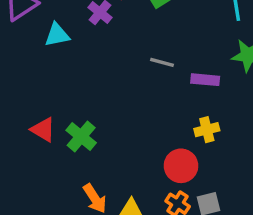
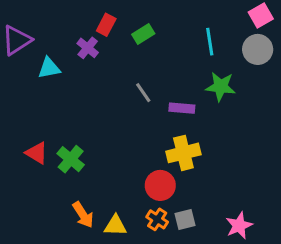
gray line: (162, 62) -> (143, 93), turned 40
yellow cross: (207, 130) -> (183, 153), size x1.5

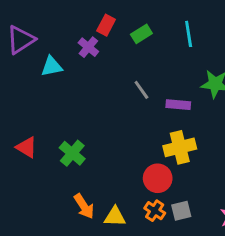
cyan line: (210, 42) -> (189, 34), moved
red triangle: (37, 153) -> (27, 147), moved

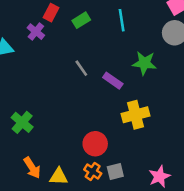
purple rectangle: (178, 105) -> (113, 81), turned 30
yellow cross: (180, 147) -> (136, 115), moved

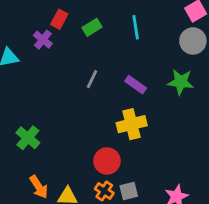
green star: (144, 63) -> (181, 82), moved
gray line: (81, 68) -> (92, 79), turned 60
purple rectangle: (113, 81) -> (136, 85), moved
yellow cross: (136, 115) -> (132, 124), moved

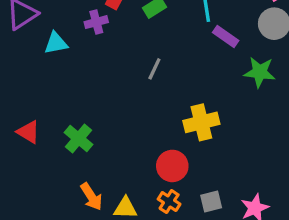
purple cross: (43, 40) -> (96, 22), turned 36
purple rectangle: (136, 85) -> (226, 37), moved
gray square: (129, 191) -> (211, 202), moved

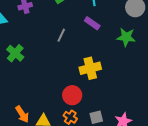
purple rectangle: (226, 37) -> (92, 23), moved
green cross: (78, 138) -> (15, 53), moved

